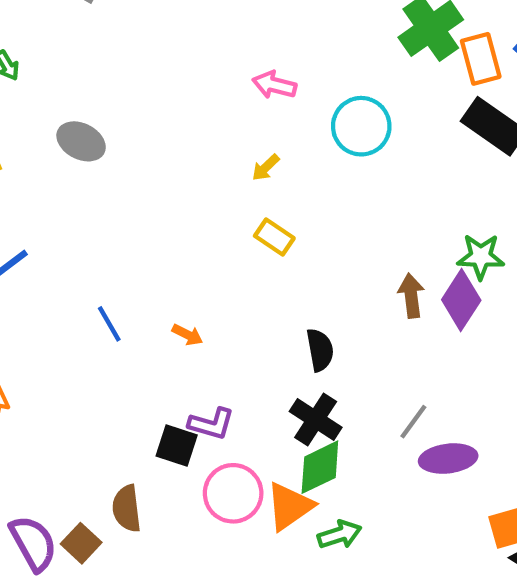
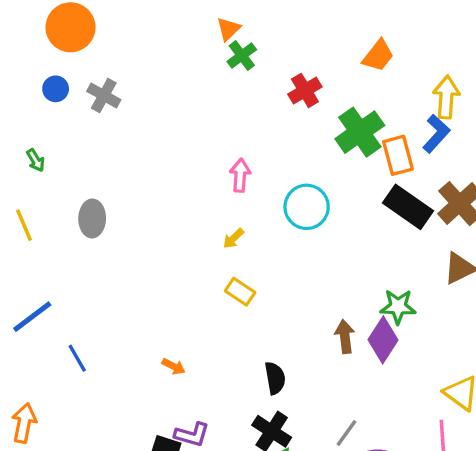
pink arrow: (274, 85) -> (240, 175), turned 80
gray ellipse: (81, 141) -> (92, 218), turned 64
blue line: (109, 324) -> (77, 358), moved

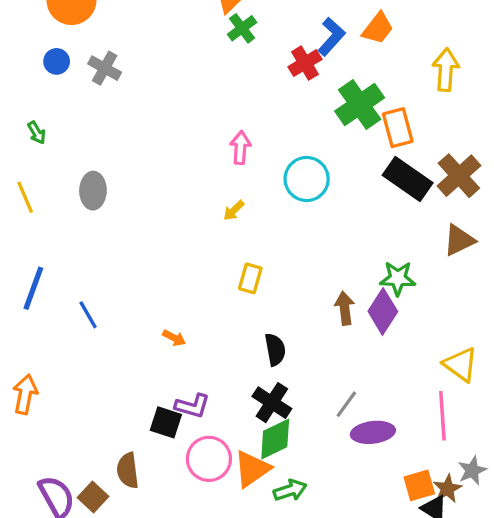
blue L-shape: (436, 134) -> (331, 37), moved
yellow rectangle: (240, 292) -> (250, 278), moved, turned 72
blue line: (32, 317) -> (33, 288), turned -33
blue line: (77, 358) -> (88, 315), moved

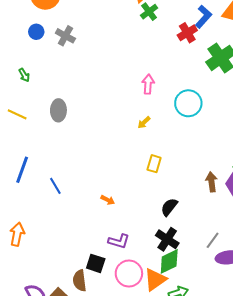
yellow line: (25, 197) -> (17, 114), turned -42
black semicircle: (275, 350) -> (169, 207), turned -132
black square: (166, 422) -> (96, 263), moved

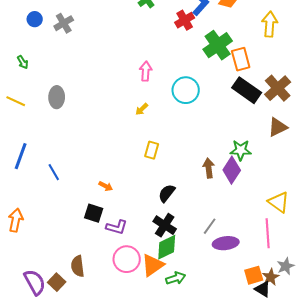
gray cross: (65, 36) -> (64, 23), turned 30
black square: (96, 263) -> (94, 213), moved

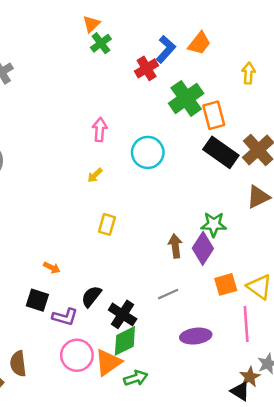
yellow arrow: (270, 24) -> (249, 73), size x0.7
black semicircle: (167, 193) -> (91, 296), moved
gray line: (210, 226) -> (168, 294), moved, turned 30
orange square: (254, 275) -> (226, 284), moved

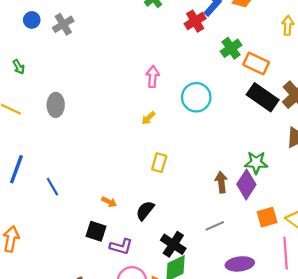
green cross: (186, 98) -> (231, 48), size x0.7
orange rectangle: (214, 115) -> (256, 64), turned -50
black semicircle: (91, 296) -> (145, 211), moved

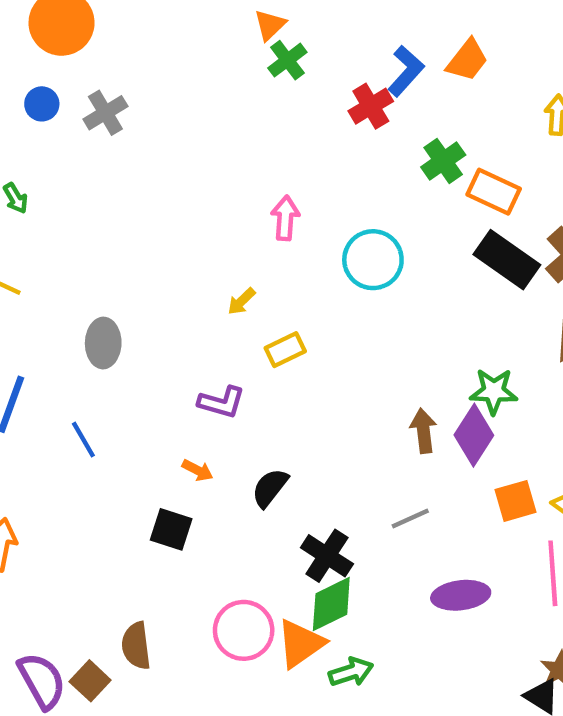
gray ellipse: (56, 105) -> (103, 343), moved
yellow arrow: (148, 118) -> (241, 301), moved
yellow rectangle: (159, 163) -> (285, 350), moved, turned 48
purple L-shape: (121, 247) -> (222, 402), moved

